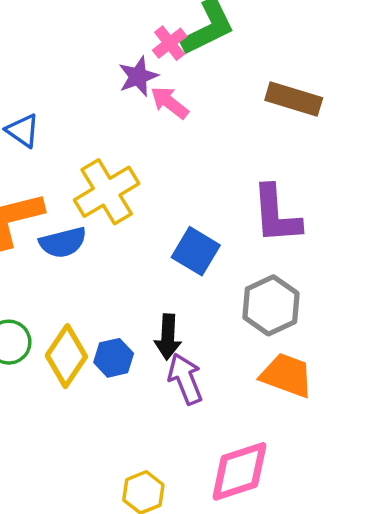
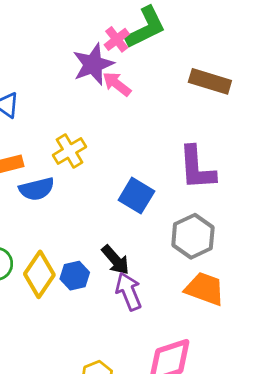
purple star: (138, 76) -> (93, 64), size x1.4
yellow cross: (107, 192) -> (70, 151), size x0.7
black arrow: (168, 337) -> (115, 260), turned -44

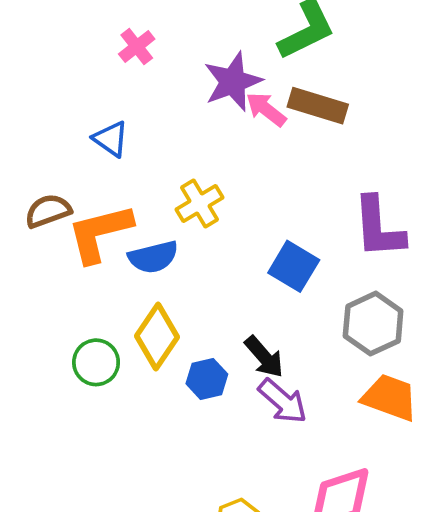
pink cross: (117, 39) -> (137, 47), moved
brown rectangle: (210, 81) -> (318, 106), moved
yellow diamond: (39, 274) -> (157, 336), moved
purple arrow: (129, 291) -> (283, 401), turned 153

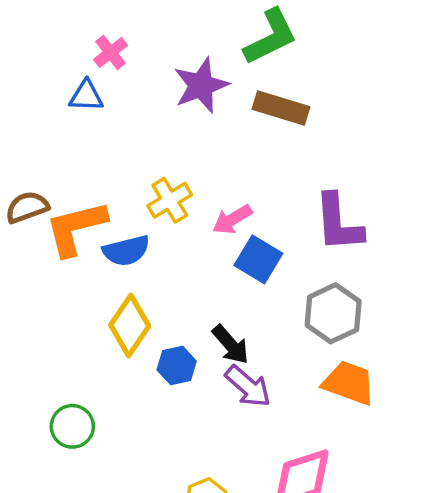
pink arrow: (266, 109) -> (232, 219), moved, turned -69
blue triangle: (111, 139) -> (86, 96), moved, turned -33
green circle: (96, 362) -> (72, 426), moved

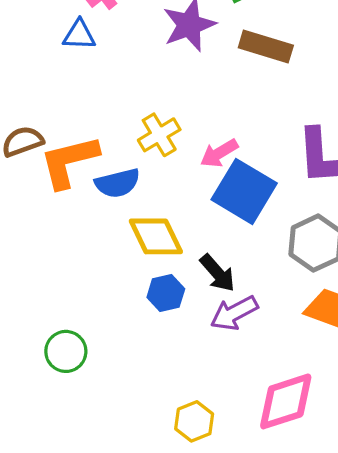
blue square: (258, 259) -> (244, 191), size x1.4
yellow diamond: (130, 325) -> (156, 236), moved, turned -60
purple arrow: (248, 386) -> (234, 313), turned 111

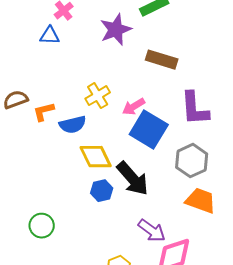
brown rectangle: (266, 47) -> (162, 60), moved
orange L-shape: (69, 161) -> (44, 112), size x0.6
black arrow: (217, 273) -> (133, 179), size x1.5
purple arrow: (234, 313) -> (152, 231), moved, turned -116

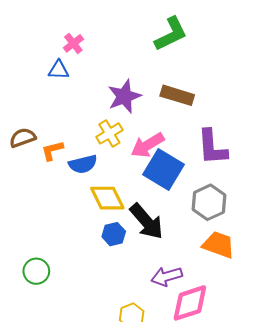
purple star: (116, 30) -> (124, 96), moved
pink arrow: (134, 107) -> (148, 145), size x1.4
green circle: (42, 226) -> (36, 271), moved
purple arrow: (152, 231) -> (167, 276), turned 128

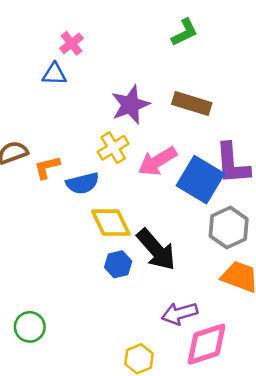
green L-shape: (171, 34) -> (184, 32), size x0.7
blue square: (163, 169) -> (200, 180), moved
green circle: (36, 271) -> (30, 327), moved

